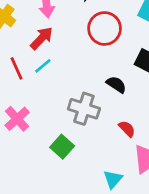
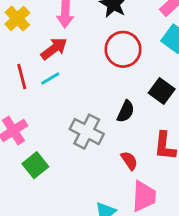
black semicircle: (116, 85) -> (126, 111), turned 72
green square: (62, 147) -> (35, 165), moved

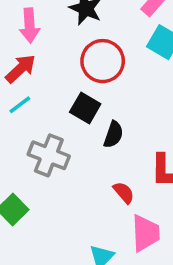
black square: (162, 91) -> (85, 108), moved
gray cross: (87, 132) -> (49, 155), moved

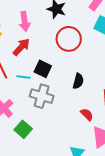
cyan line: (20, 105) -> (24, 77), moved, turned 48
black square: (85, 108) -> (43, 69), moved

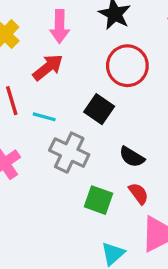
black square: (43, 69) -> (99, 109), moved
black semicircle: (78, 81) -> (132, 157), moved, turned 98
green square: (23, 129) -> (99, 200), moved, turned -30

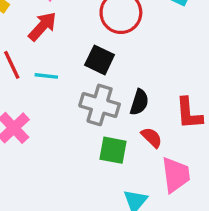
gray cross: (69, 153) -> (100, 105), moved
black semicircle: (132, 157) -> (139, 102), turned -95

